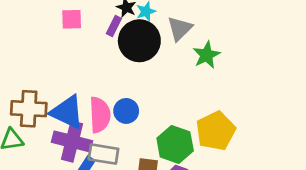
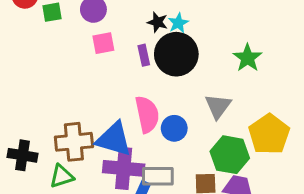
purple rectangle: (114, 26) -> (144, 55), moved, turned -30
gray triangle: (180, 29) -> (218, 106), moved
pink semicircle: (100, 115) -> (147, 114), moved

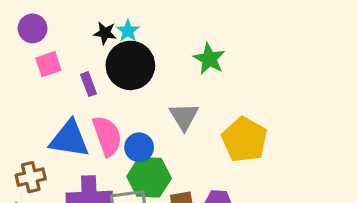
purple rectangle: (144, 55) -> (88, 84), moved
blue triangle: (114, 139) -> (69, 139), moved
brown cross: (74, 142) -> (31, 177), size x0.7
green hexagon: (230, 155) -> (149, 177), moved

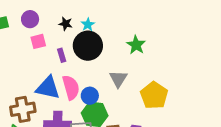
black star: (105, 33) -> (66, 24), moved
brown cross: (31, 177) -> (23, 109), size x1.4

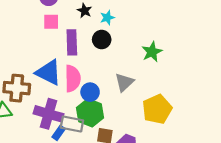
black circle: (88, 46) -> (102, 40), size x0.6
purple rectangle: (62, 55) -> (72, 42), size x1.6

